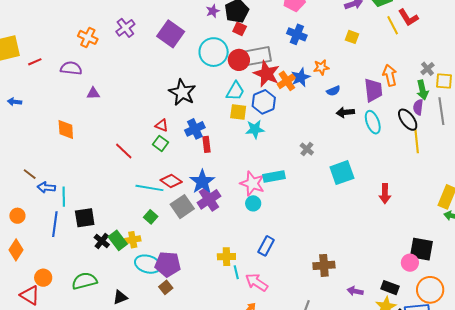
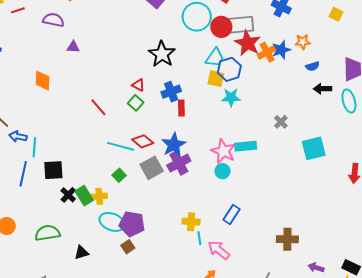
blue hexagon: (264, 102) -> (229, 69), moved

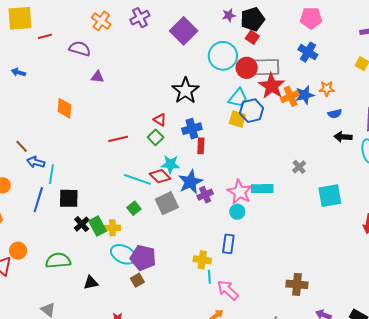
cyan star: (231, 97) -> (170, 164), moved
red line: (98, 107) -> (118, 139), turned -66
purple cross: (179, 163) -> (205, 195), moved, size x0.7
blue rectangle: (231, 215) -> (228, 244), moved, turned -30

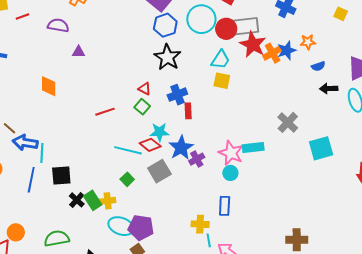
blue hexagon: (252, 111) -> (165, 25), moved
blue arrow: (36, 162) -> (25, 143), size x1.4
gray cross: (299, 167) -> (288, 122), size x1.5

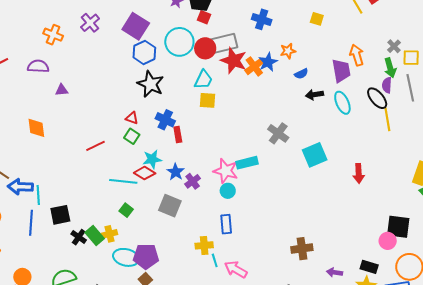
blue cross: (177, 95) -> (165, 120), turned -36
blue star: (181, 148) -> (176, 172), size x0.7
gray square: (159, 171) -> (170, 206), moved, turned -30

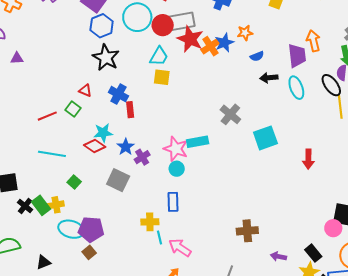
green square: (132, 136) -> (73, 109), moved
cyan line: (123, 181) -> (52, 154), moved
black rectangle: (369, 267) -> (313, 253), turned 30

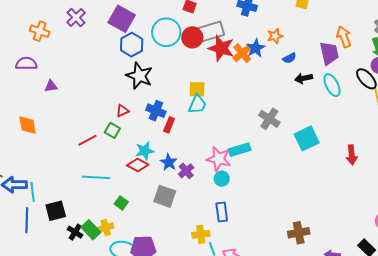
cyan trapezoid: (159, 56) -> (197, 104), moved
red triangle: (85, 90) -> (122, 111), turned -40
red rectangle: (130, 110) -> (169, 125), turned 35

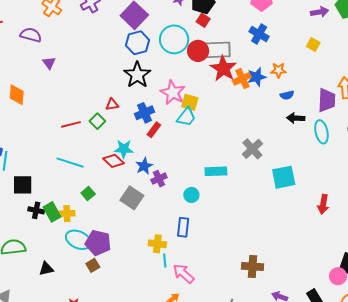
purple triangle: (51, 86) -> (49, 63), turned 48
blue cross: (156, 111) -> (144, 113), turned 30
pink star: (219, 159) -> (173, 93), moved
black cross: (75, 232) -> (36, 210), turned -35

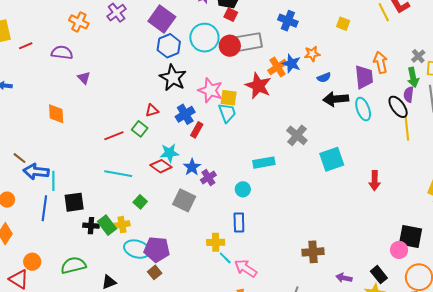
red star: (223, 69) -> (258, 86), moved
blue star: (257, 77) -> (291, 64), turned -30
cyan trapezoid: (186, 117) -> (227, 113), turned -50
black arrow: (296, 118) -> (336, 99), size x1.4
cyan line: (165, 261) -> (225, 258), turned -32

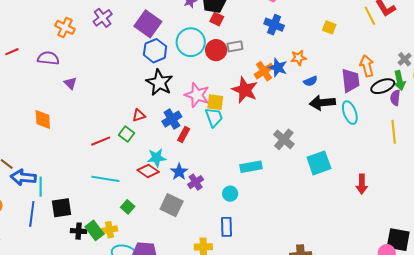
gray rectangle: (249, 42) -> (235, 46), size x0.6
black ellipse: (398, 107) -> (383, 86), moved, turned -75

